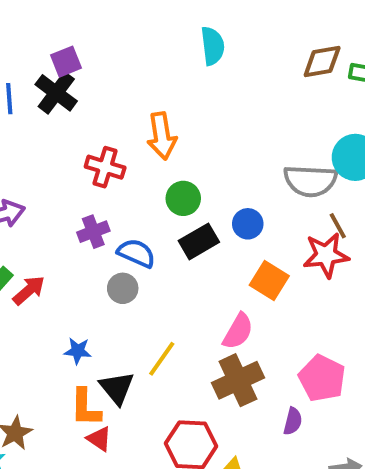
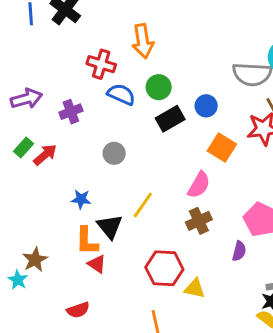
purple cross: (93, 232) -> (71, 112), moved
blue semicircle: (136, 253) -> (121, 94), moved
brown cross: (238, 380) -> (199, 221), size x0.7

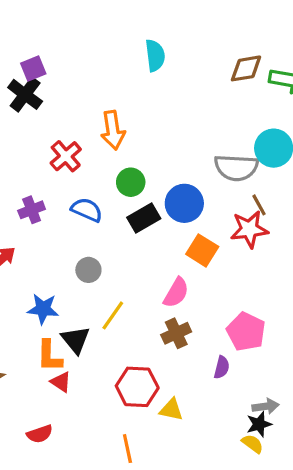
red cross: (101, 64) -> (66, 156), turned 32
blue semicircle: (121, 94) -> (87, 210), moved
blue circle: (206, 106) -> (184, 203), size x1.5
gray circle: (114, 153) -> (88, 270), moved
blue star: (81, 199) -> (43, 309), size x1.4

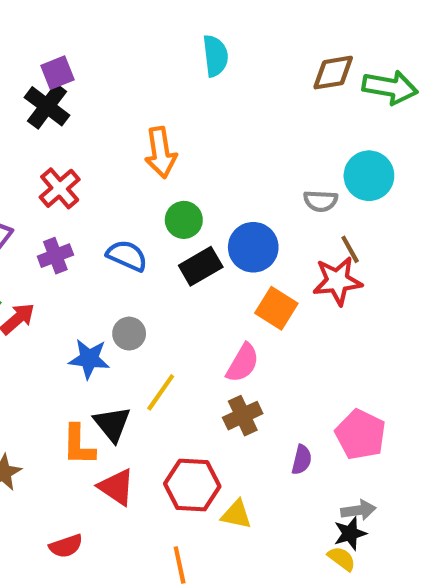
red cross: (66, 156) -> (60, 188), moved
gray semicircle: (236, 168) -> (321, 201), size x0.6
blue star: (43, 309) -> (89, 359), moved
pink pentagon: (246, 332) -> (361, 435), moved
red triangle: (61, 382) -> (116, 487), moved, size x1.4

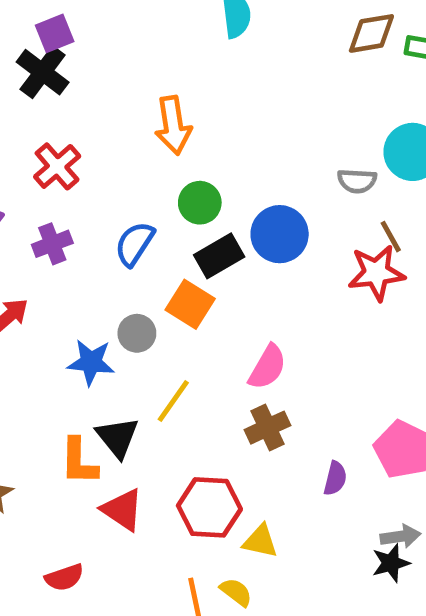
blue semicircle: (127, 256) -> (134, 244), turned -81
orange square: (276, 308) -> (190, 304), moved
yellow semicircle: (342, 559) -> (236, 592), moved

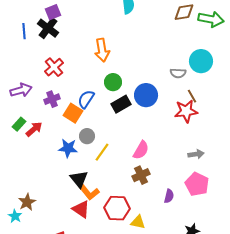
orange square: (190, 304) -> (73, 113), moved
yellow line: (173, 401) -> (102, 152), moved
orange L-shape: (79, 461) -> (89, 192), moved, turned -40
gray arrow: (400, 536) -> (196, 154), moved

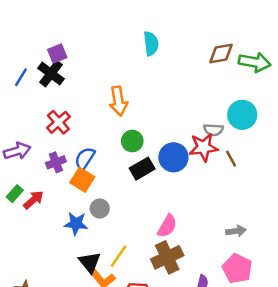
blue line: (24, 31) -> (21, 77), turned 35
blue semicircle: (86, 99) -> (85, 159), moved
red star: (186, 111) -> (203, 147), moved
yellow line: (102, 152) -> (118, 256), moved
brown cross: (141, 175) -> (167, 257), size x1.4

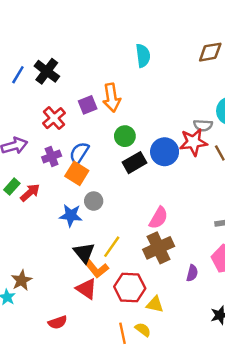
cyan semicircle: (151, 44) -> (143, 56), moved
purple square: (57, 54) -> (88, 105), moved

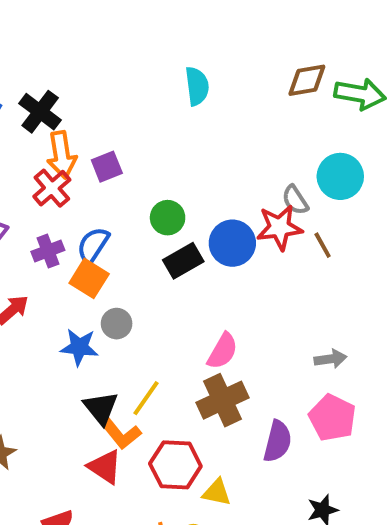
orange arrow: (112, 98) -> (62, 155), moved
gray semicircle: (203, 125) -> (295, 200), turned 54
purple semicircle: (192, 273) -> (277, 441), size x1.5

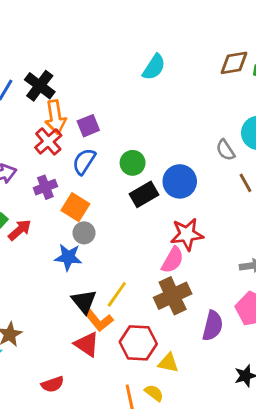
cyan semicircle: (197, 86) -> (154, 67), turned 40
red star: (279, 227) -> (187, 234), moved
blue semicircle: (93, 245) -> (84, 161), moved
gray circle: (117, 324) -> (84, 233), moved

